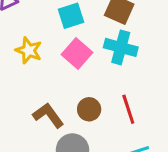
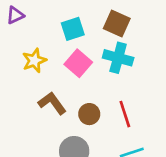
yellow star: (29, 50) -> (34, 61), turned 30
brown L-shape: (48, 115) -> (52, 103), moved

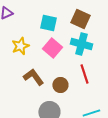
cyan square: (73, 29) -> (48, 23), turned 30
red line: (125, 114) -> (84, 74), moved

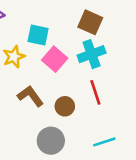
cyan square: (48, 23) -> (38, 35), moved
cyan cross: (81, 44) -> (92, 54), turned -35

